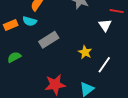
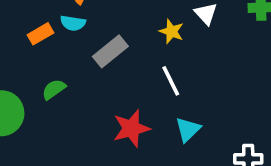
yellow star: (85, 52) -> (171, 31), moved
white line: (104, 65) -> (171, 81), moved, turned -54

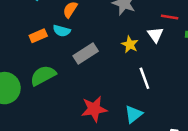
white line: (171, 81) -> (144, 78), moved
green semicircle: (54, 89) -> (43, 76), size x1.5

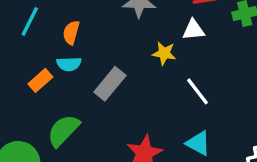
white triangle: (155, 35) -> (193, 30), turned -42
cyan triangle: (134, 114) -> (198, 143), turned -36

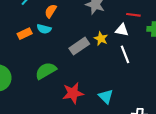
gray rectangle: (110, 84) -> (79, 46), moved
white line: (197, 91) -> (125, 54), moved
green semicircle: (63, 131) -> (46, 71), moved

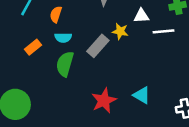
cyan semicircle: (44, 29) -> (63, 38), moved
white line: (125, 54) -> (164, 31), moved, turned -60
green semicircle: (46, 71) -> (65, 64), moved, turned -30

